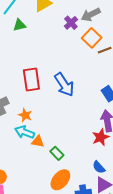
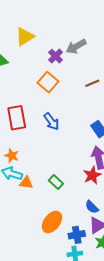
orange square: (92, 38) -> (48, 82), moved
blue arrow: (64, 85) -> (51, 121), size x0.7
green rectangle: (57, 153) -> (56, 182), moved

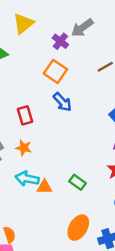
red rectangle: (17, 118) -> (25, 115), size x0.7
blue arrow: (51, 121) -> (62, 102), moved
orange star: (12, 156) -> (24, 148), moved

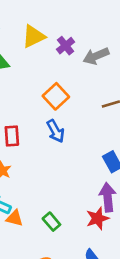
purple cross: (60, 41) -> (66, 46), moved

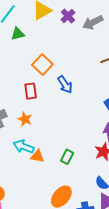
orange square: (56, 96) -> (42, 65), moved
green rectangle: (51, 222) -> (67, 157), turned 72

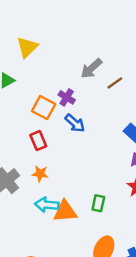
purple cross: (68, 16) -> (67, 97), moved
gray arrow: (93, 22) -> (91, 68), moved
orange triangle: (37, 156) -> (65, 211), size x1.5

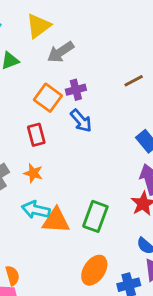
gray arrow: (91, 68) -> (61, 52), moved
purple cross: (67, 97) -> (76, 90), turned 35
green rectangle: (98, 203) -> (95, 216), size x1.5

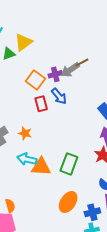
yellow triangle: (39, 26) -> (23, 42), moved
gray arrow: (61, 52) -> (70, 70), moved
brown line: (134, 81) -> (82, 63), moved
red rectangle: (36, 135) -> (41, 104), moved

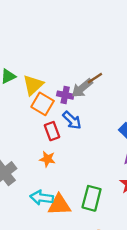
yellow triangle: (23, 42) -> (33, 85), moved
purple cross: (55, 74) -> (65, 95), turned 32
orange star: (25, 133) -> (47, 159), moved

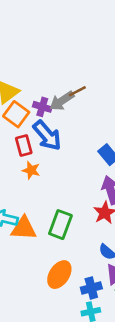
blue arrow: (72, 120) -> (47, 136), size x1.4
orange star: (47, 159) -> (31, 170), moved

